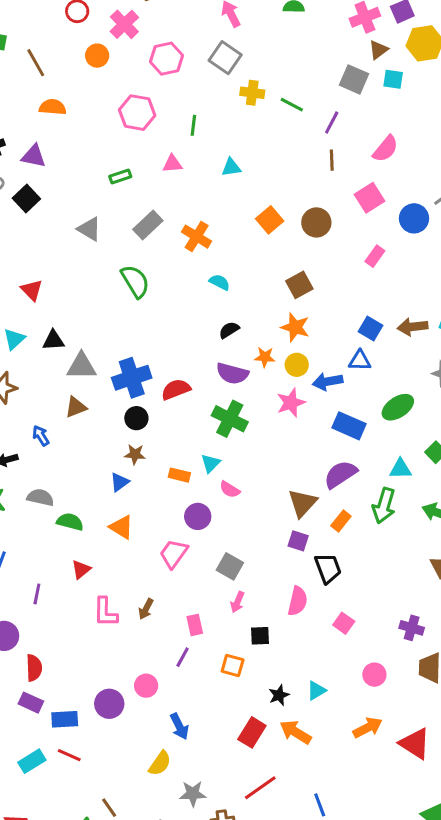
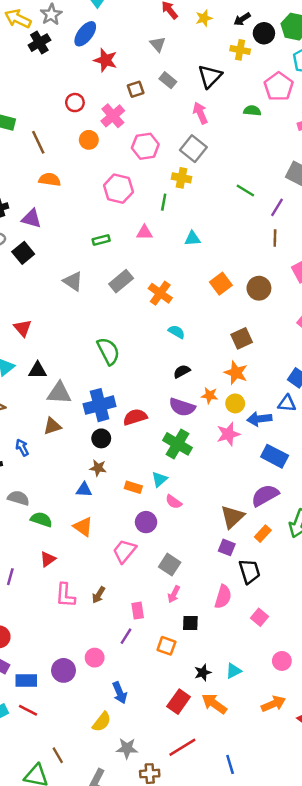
yellow cross: (252, 93) -> (182, 178), moved
green semicircle: (135, 281) -> (108, 351), moved
blue triangle: (120, 482) -> (84, 490), turned 35

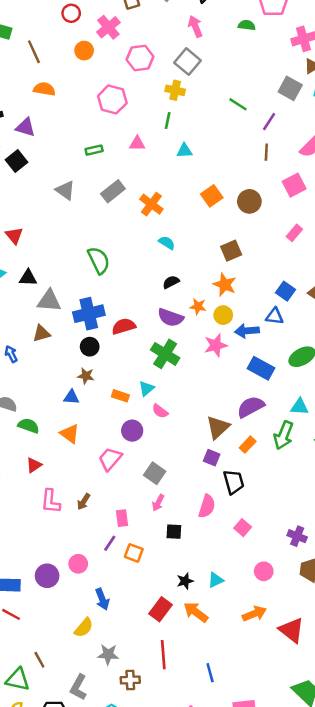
green line: (164, 202) -> (168, 120), moved
orange square: (166, 646) -> (134, 553), moved
red line: (182, 747) -> (163, 655), turned -64

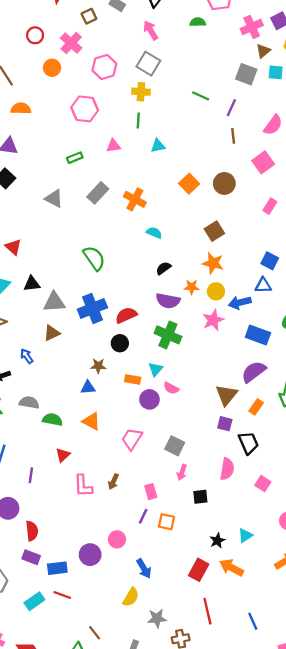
black circle: (90, 347) -> (120, 343), moved
purple circle: (132, 431) -> (149, 399), moved

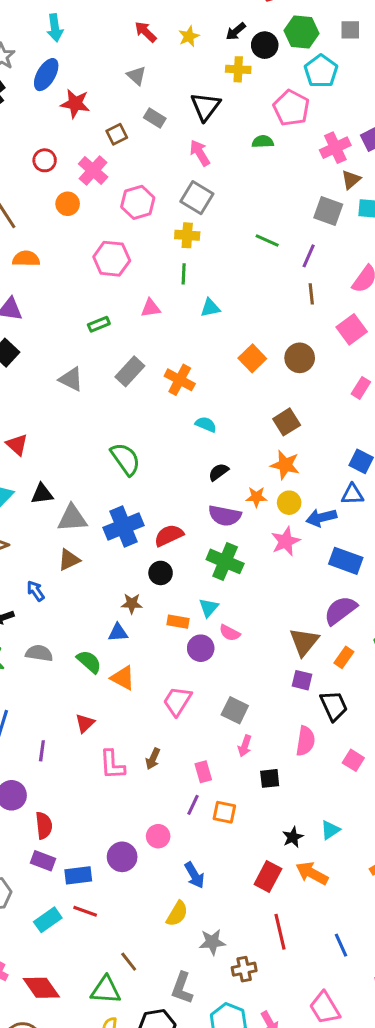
green semicircle: (52, 420) -> (89, 662), moved, turned 30

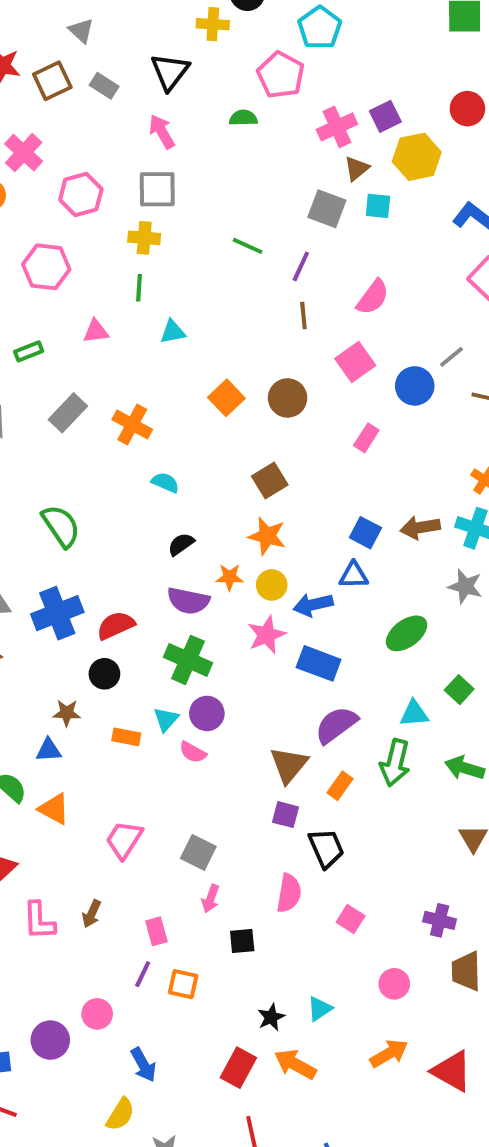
brown square: (117, 134) -> (52, 81), moved, size x1.4
gray square: (197, 198) -> (157, 189), turned -32
blue rectangle: (346, 561) -> (319, 663), moved
purple circle: (201, 648) -> (207, 713), moved

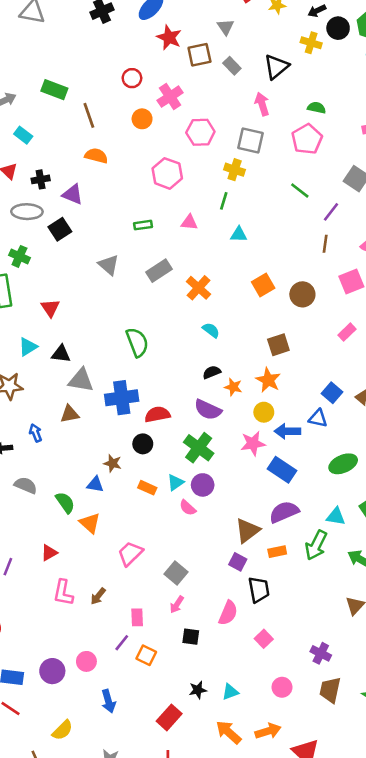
pink pentagon: (281, 75) -> (307, 139), moved
orange star: (230, 577) -> (233, 387), moved
orange rectangle: (340, 786) -> (277, 552), turned 30
orange arrow: (295, 1064) -> (229, 732), moved
yellow semicircle: (120, 1114) -> (62, 730), moved

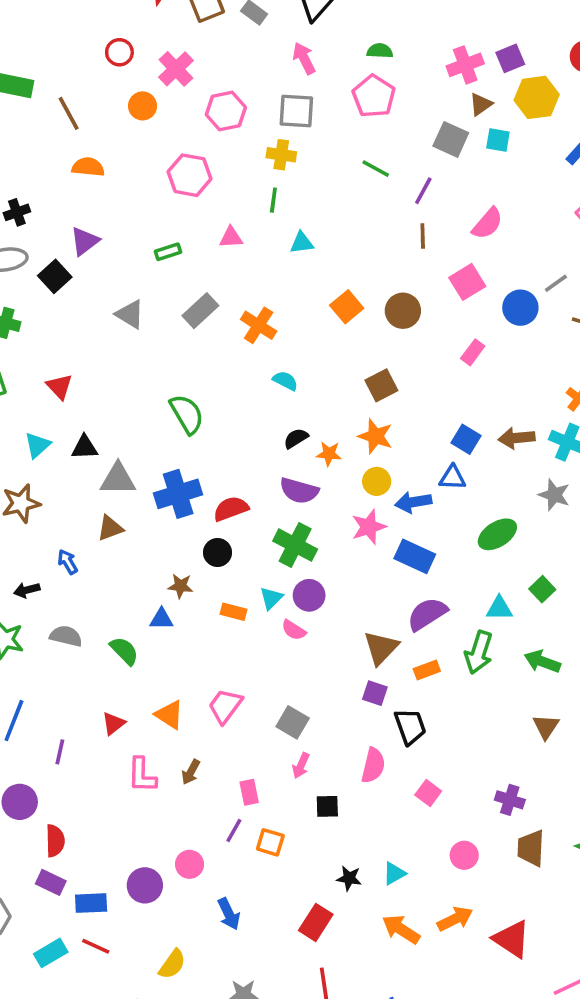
purple triangle: (73, 194) -> (85, 241), moved, turned -50
orange triangle: (90, 523) -> (169, 715), moved
black star: (198, 690) -> (349, 878), turned 30

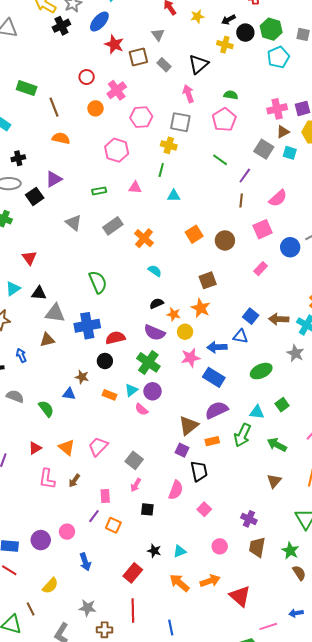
yellow circle: (377, 481) -> (185, 332), moved

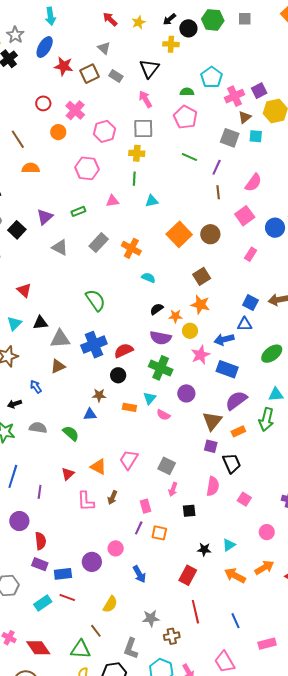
cyan pentagon: (278, 57) -> (212, 77), moved
purple triangle: (54, 179) -> (45, 217), moved
orange square: (194, 234) -> (179, 234), size x1.4
purple circle: (153, 391) -> (186, 393), moved

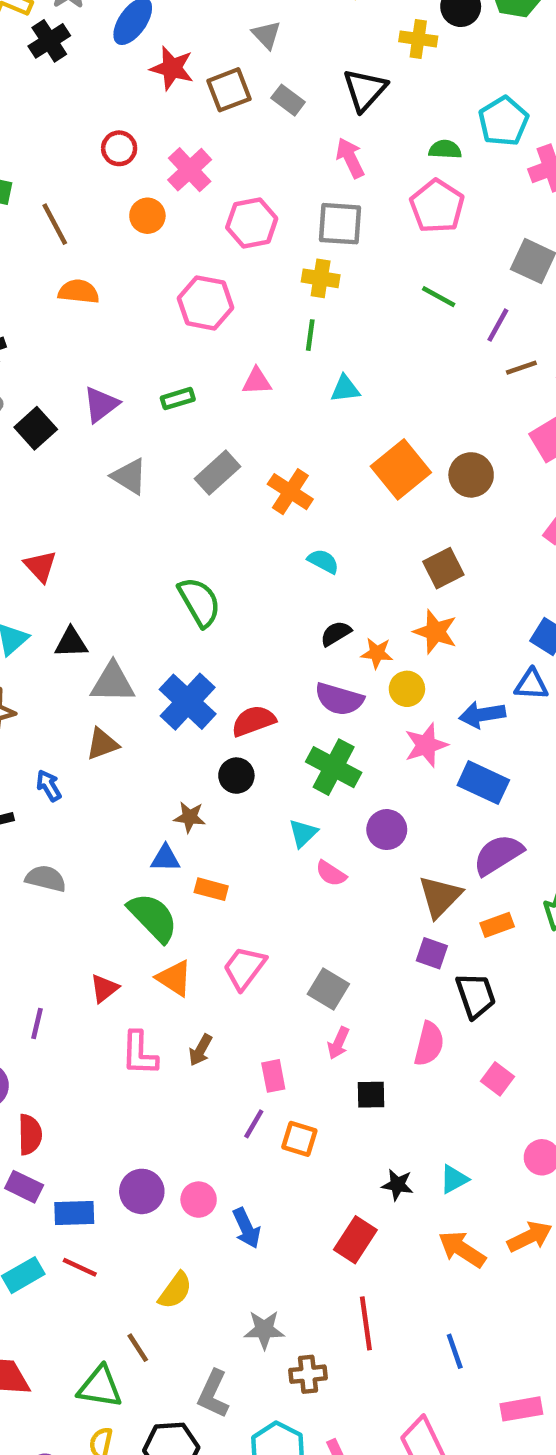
brown line: (218, 192) -> (521, 368), moved, turned 72
blue cross: (94, 345) -> (188, 702), turned -30
orange rectangle: (129, 407) -> (211, 889), moved
green semicircle: (71, 433) -> (153, 917), moved, size x1.4
pink circle: (116, 548) -> (199, 1200), moved

